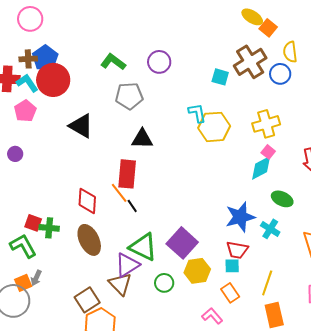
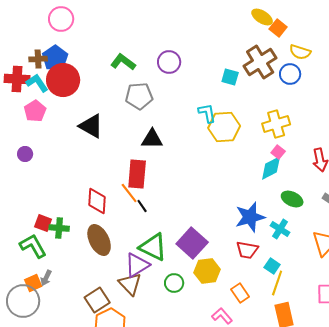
pink circle: (30, 19) -> (61, 19), moved
yellow semicircle: (290, 52) -> (300, 52), turned -65
cyan square: (232, 266) -> (272, 266), moved, turned 35

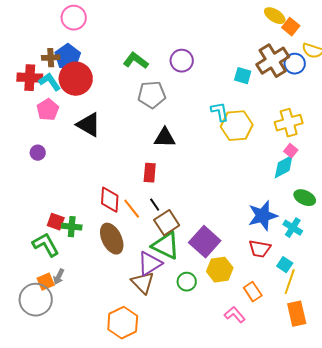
blue circle: (290, 74) -> (295, 64), moved
black triangle: (91, 126) -> (89, 125), moved
red rectangle: (137, 174) -> (150, 173), size x0.7
orange line: (129, 193) -> (132, 209), moved
brown square: (97, 300) -> (167, 223), moved

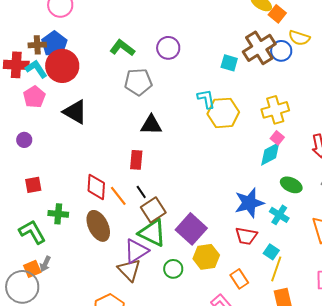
red square: (56, 222) -> (33, 185), moved, turned -30

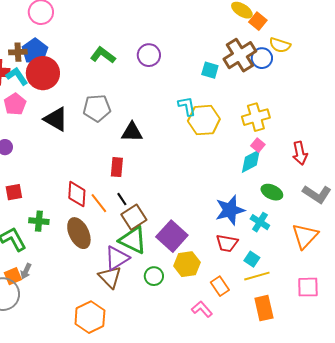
gray pentagon: (138, 82) -> (97, 108), moved
yellow line: (276, 269) -> (257, 276), turned 55

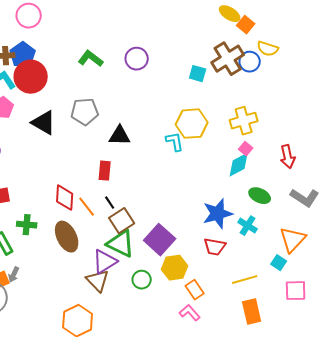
cyan L-shape: (187, 106) -> (175, 142), moved
cyan square: (252, 259) -> (279, 263), moved
orange rectangle: (220, 286) -> (195, 290), moved

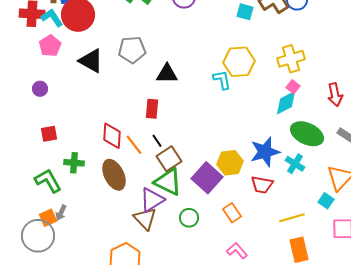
green ellipse: (260, 196) -> (307, 134), size x1.5
yellow hexagon: (175, 268) -> (230, 163), moved
orange rectangle: (195, 290) -> (232, 213), moved

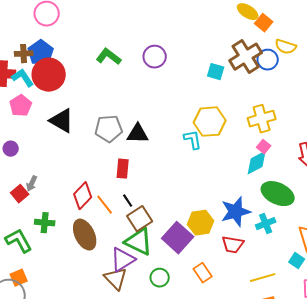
gray pentagon: (132, 50) -> (109, 129), moved
red square: (49, 134) -> (20, 194), turned -30
red diamond: (112, 136) -> (83, 196), turned 40
cyan cross: (295, 164) -> (266, 224), turned 36
gray arrow: (61, 213) -> (32, 184), moved

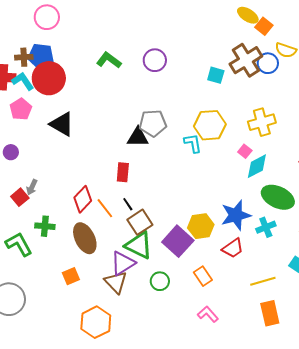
blue pentagon: (41, 53) -> (41, 56), turned -30
gray pentagon: (109, 129) -> (153, 123), moved
pink square: (264, 147) -> (245, 151), moved
red trapezoid: (233, 245) -> (233, 248), turned -45
orange square: (19, 278) -> (71, 276), moved

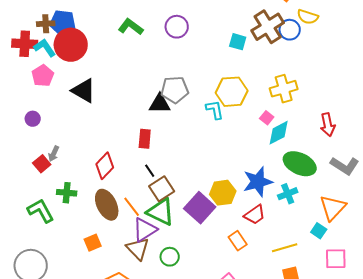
orange line: (105, 208) -> (132, 207), moved
orange rectangle: (203, 276) -> (238, 241), moved
green circle: (160, 281) -> (170, 257), moved

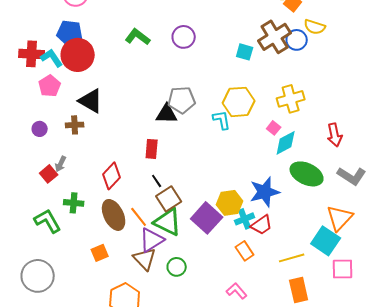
brown cross: (46, 24) -> (75, 125), moved
cyan cross: (288, 194) -> (245, 219), moved
cyan square: (319, 231) -> (326, 241), size x1.8

